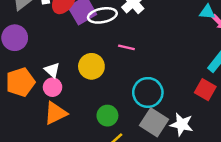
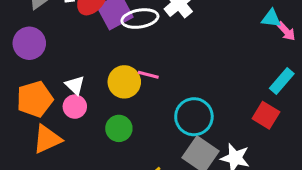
pink line: (126, 47) -> (148, 75), moved
orange triangle: (56, 113) -> (47, 139), moved
green circle: (107, 116) -> (119, 128), moved

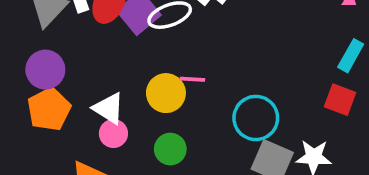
white triangle: (75, 85) -> (109, 108), size x1.4
orange pentagon: (35, 99) -> (49, 109), moved

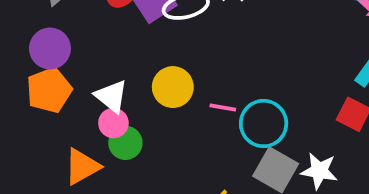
pink line: (192, 79) -> (223, 107), moved
green circle: (170, 149) -> (125, 143), moved

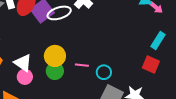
cyan circle: (264, 123) -> (104, 72), size x0.6
green circle: (125, 143) -> (55, 71), moved

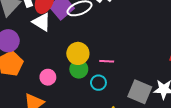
white triangle: (23, 63) -> (42, 22), moved
cyan circle: (104, 72) -> (98, 83), moved

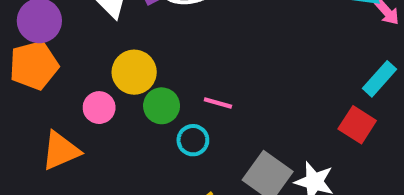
yellow circle: (78, 53) -> (134, 72), moved

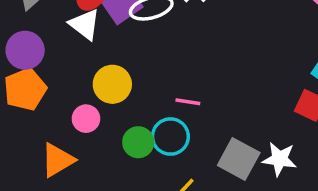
green circle: (162, 106) -> (138, 142), moved
cyan circle: (193, 140) -> (170, 137), size x1.4

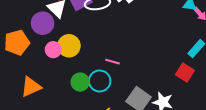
purple circle: (25, 50) -> (43, 23), moved
pink circle: (86, 119) -> (53, 50), moved

